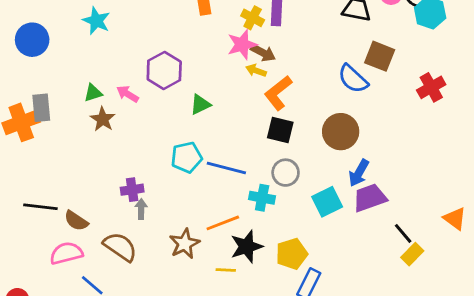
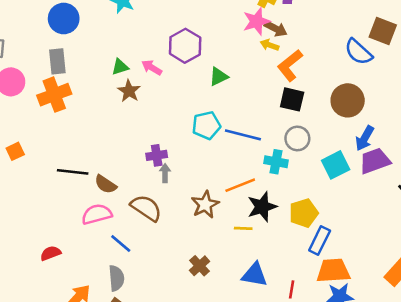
gray rectangle: (41, 108) -> (57, 61), moved

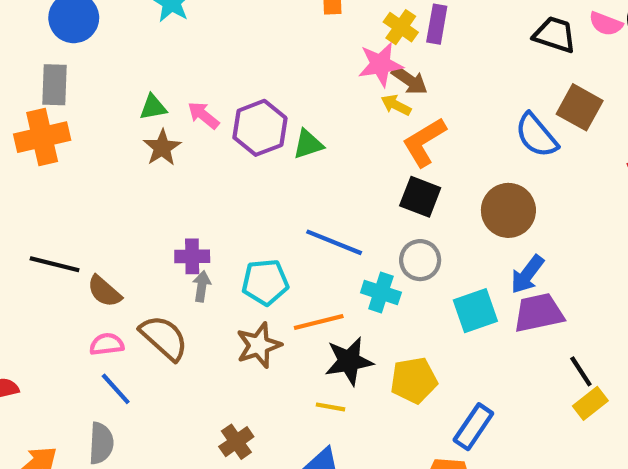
purple hexagon: (185, 46) -> (260, 128), moved
cyan pentagon: (206, 125) -> (265, 282), moved
pink semicircle: (97, 214) -> (107, 344), moved, size x0.7
yellow line: (243, 228) -> (330, 407), moved
blue rectangle: (320, 240) -> (473, 427), moved

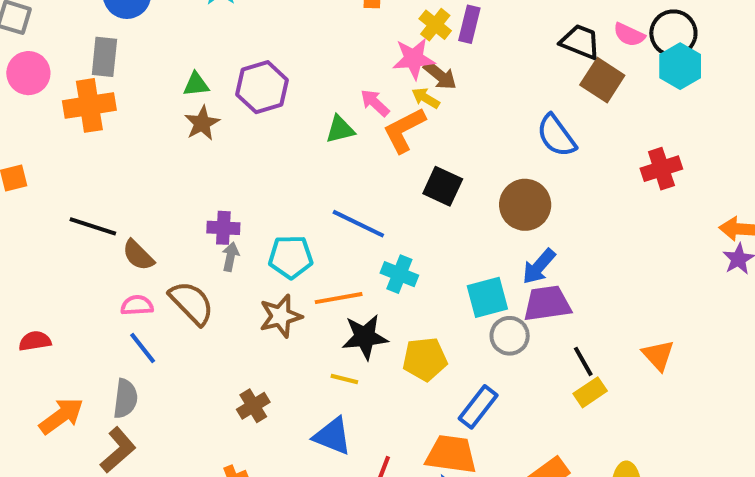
brown square: (580, 107) -> (602, 80), moved
pink arrow: (203, 115) -> (375, 103), moved
purple hexagon: (260, 128) -> (262, 87), moved
orange L-shape: (424, 142) -> (404, 130), moved
gray circle: (420, 260) -> (510, 336), moved

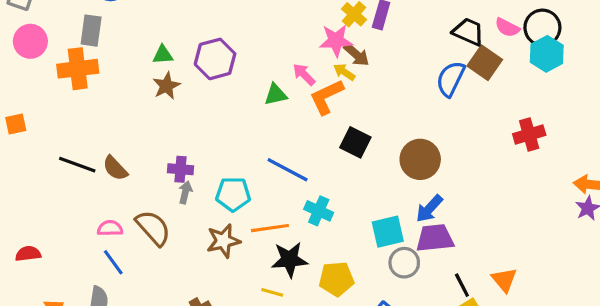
blue semicircle: (556, 136) -> (451, 79), moved, turned 60
brown semicircle: (138, 255) -> (115, 168), moved
orange triangle: (658, 355) -> (504, 280), moved

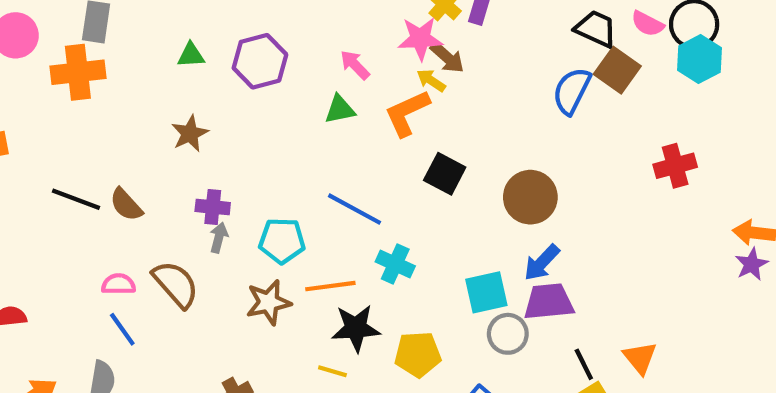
pink arrow: (304, 74) -> (355, 65), moved
brown star: (167, 86) -> (190, 134), moved

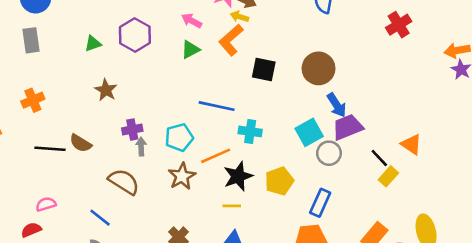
orange cross: (78, 72) -> (33, 100), moved, size x0.7
blue arrow: (542, 263) -> (337, 105), turned -60
pink semicircle: (118, 284) -> (46, 204), moved

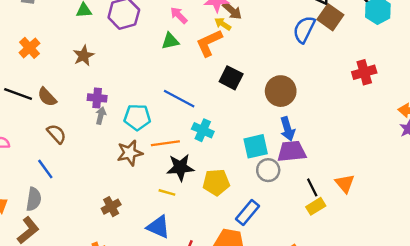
orange cross: (33, 100) -> (29, 48), moved, turned -35
brown semicircle: (124, 182) -> (56, 134), moved, size x0.7

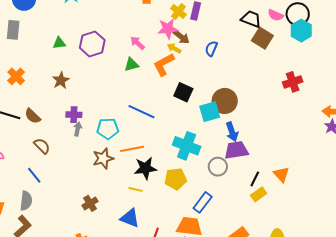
blue semicircle: (304, 29) -> (211, 49), moved, size x0.7
cyan cross: (203, 130) -> (187, 146), moved, size x1.5
cyan square: (256, 146) -> (210, 112), moved
black line: (312, 187) -> (255, 179), turned 56

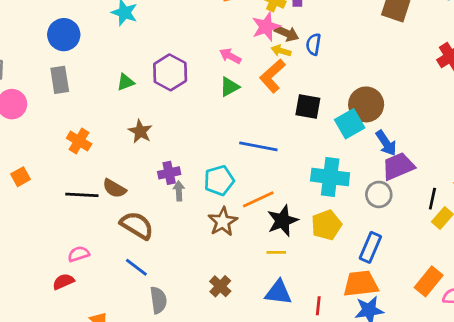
blue semicircle: (211, 49) -> (313, 44), moved
brown semicircle: (42, 146) -> (137, 225), size x1.4
gray semicircle: (26, 201) -> (158, 300), moved

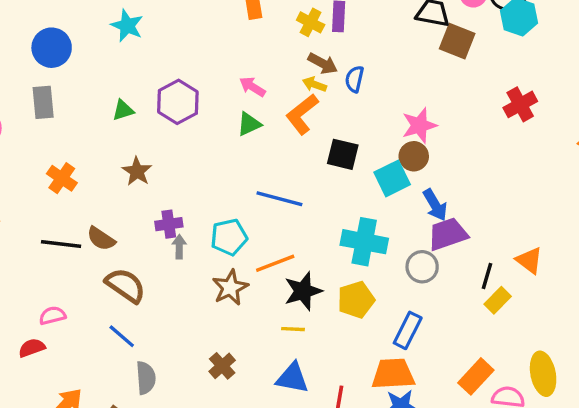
pink star: (266, 27) -> (419, 125), moved
brown circle: (366, 104) -> (414, 156), size x0.7

